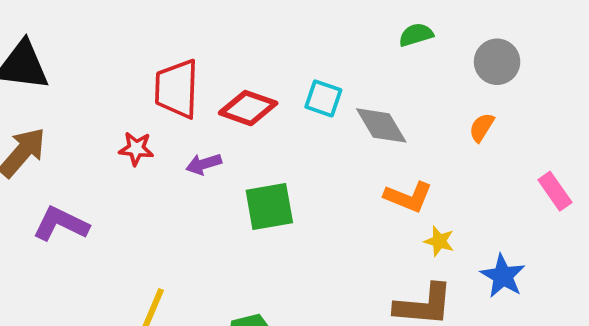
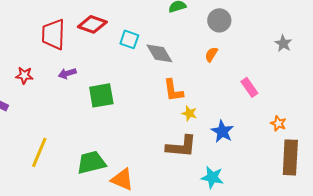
red diamond: (248, 108) -> (92, 24), moved
red star: (136, 149) -> (24, 75), moved
orange L-shape: (408, 197) -> (173, 90), turned 60

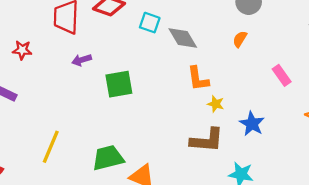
red star: (24, 75) -> (22, 50), moved

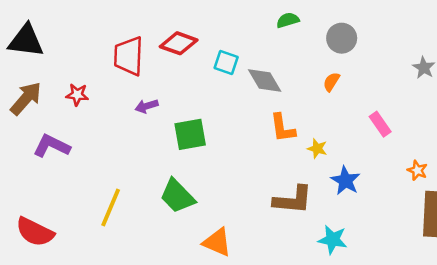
yellow star: (216, 104) -> (317, 149), moved
green trapezoid: (108, 158) -> (177, 196), moved, turned -120

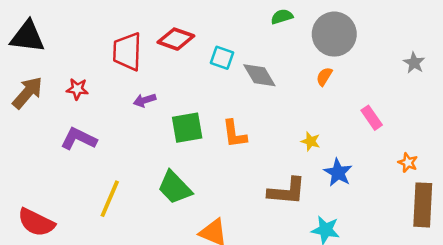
gray circle: (342, 38) -> (334, 34), size x1.5
orange L-shape: (283, 128) -> (234, 134), moved
purple L-shape: (52, 146) -> (79, 139), moved

